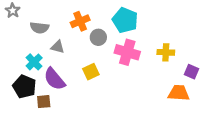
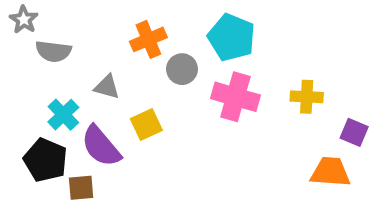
gray semicircle: (39, 28) -> (53, 51), moved
yellow square: (91, 72) -> (146, 124), moved

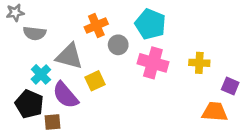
gray star: (24, 20) -> (15, 13), turned 30
gray triangle: (107, 87) -> (69, 56), size x1.6

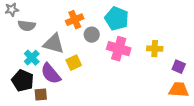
orange trapezoid: (215, 112) -> (179, 90), moved

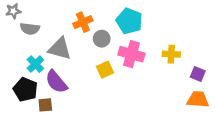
yellow square: (74, 63) -> (105, 70), moved

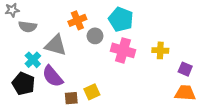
yellow square: (105, 70) -> (92, 92), moved
brown square: (45, 105) -> (71, 98), moved

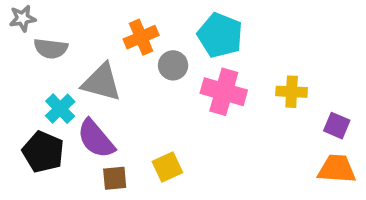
brown square: (71, 98) -> (115, 178), moved

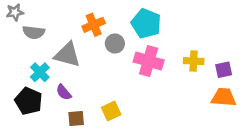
purple square: (337, 126) -> (224, 70), moved, turned -35
purple semicircle: (96, 139) -> (64, 92), size x0.6
orange trapezoid: (337, 169) -> (224, 97), moved

